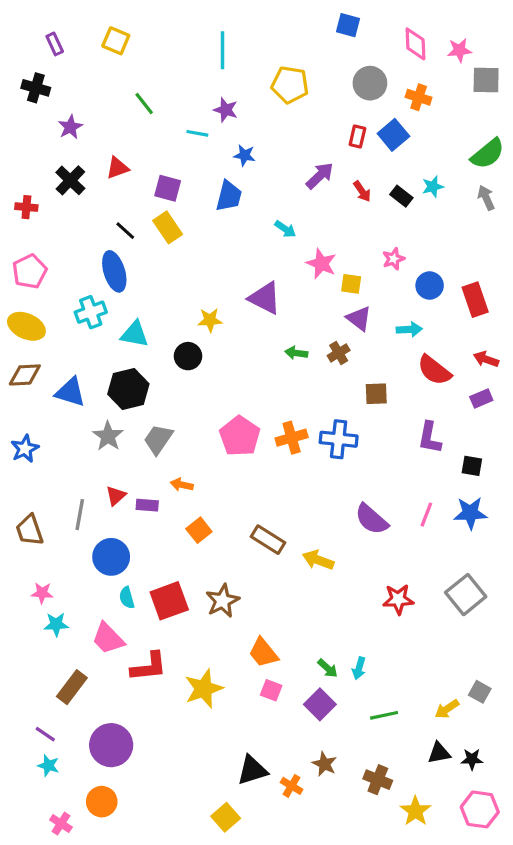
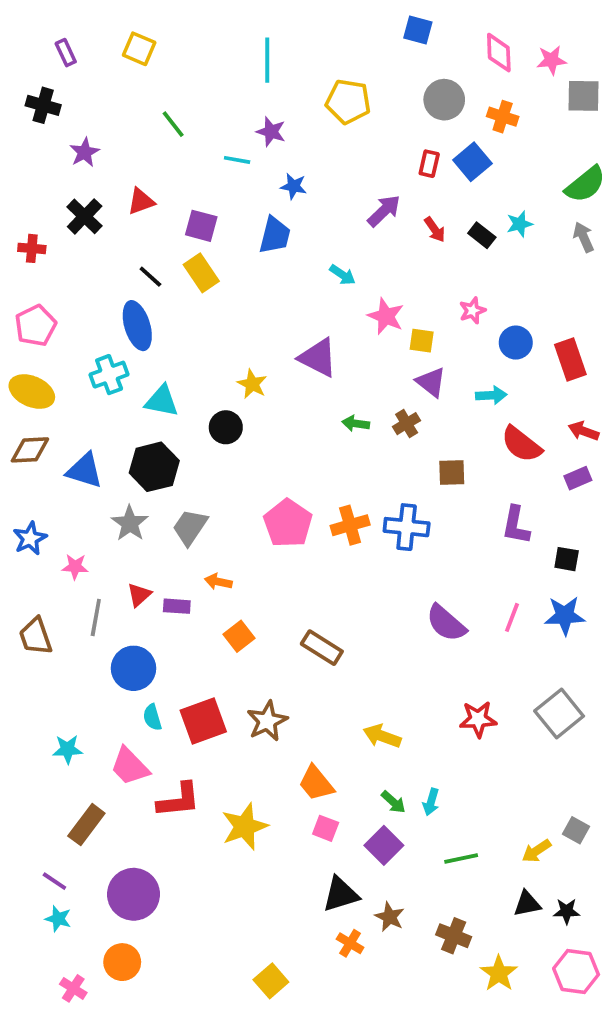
yellow star: (210, 320) -> (252, 384), turned 30
yellow arrow: (318, 560) -> (382, 736), moved
pink star: (42, 593) -> (75, 567), moved
black triangle: (252, 770) -> (341, 894), moved

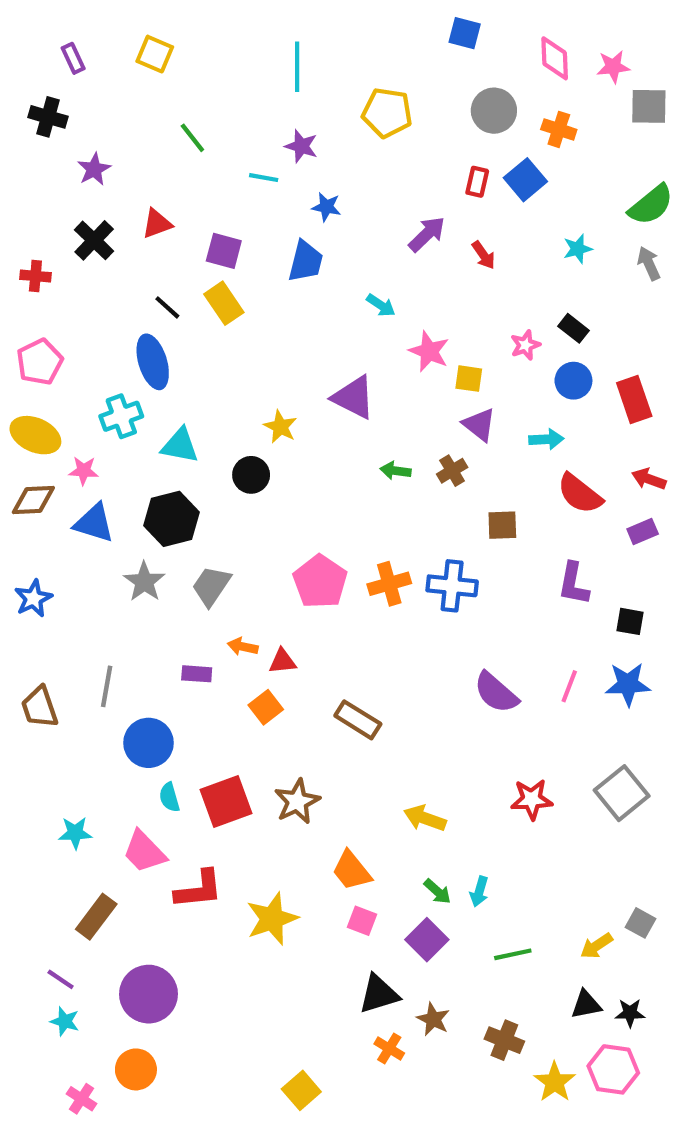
black rectangle: (482, 235) -> (573, 328), moved
pink star: (75, 567) -> (84, 471), moved
red triangle: (139, 595) -> (282, 661), moved, turned 36
pink hexagon: (576, 971) -> (613, 1069), moved

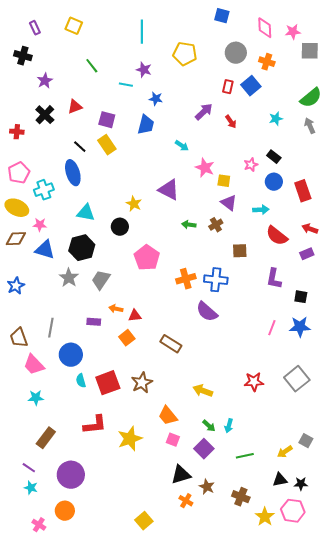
cyan cross: (121, 416) -> (44, 190), moved
pink pentagon: (320, 582) -> (147, 258), moved
purple semicircle: (496, 693) -> (207, 312), moved
pink trapezoid: (144, 852) -> (34, 365), moved

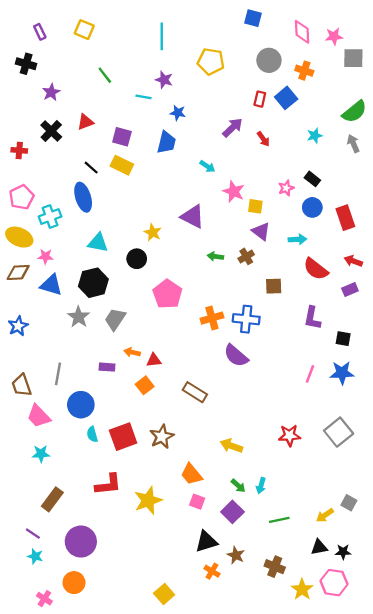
yellow rectangle: (107, 145) -> (122, 165), turned -30

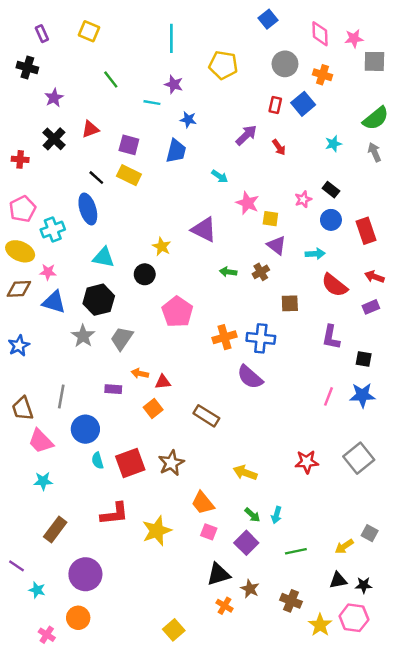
blue square: (253, 18) -> (268, 19), turned 36
purple line: (33, 534) -> (16, 566), moved

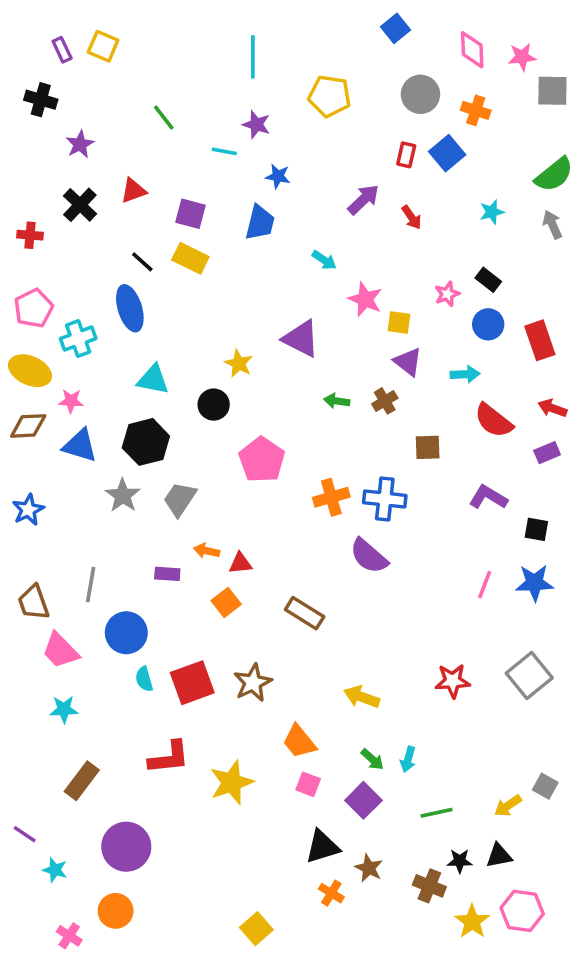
yellow square: (89, 31) -> (103, 46), moved
purple L-shape: (331, 337) -> (488, 497), turned 110
black star: (364, 585) -> (460, 861), moved

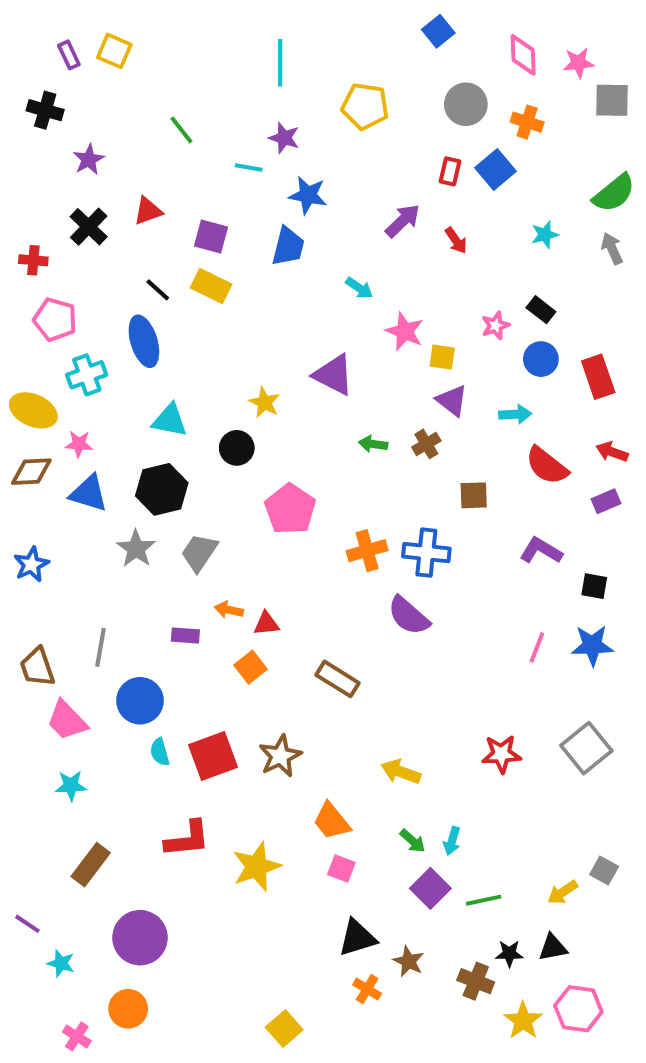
blue star: (278, 176) -> (308, 195), size x1.4
pink pentagon: (34, 308) -> (55, 320), moved, turned -30
purple square: (363, 800) -> (430, 888), moved

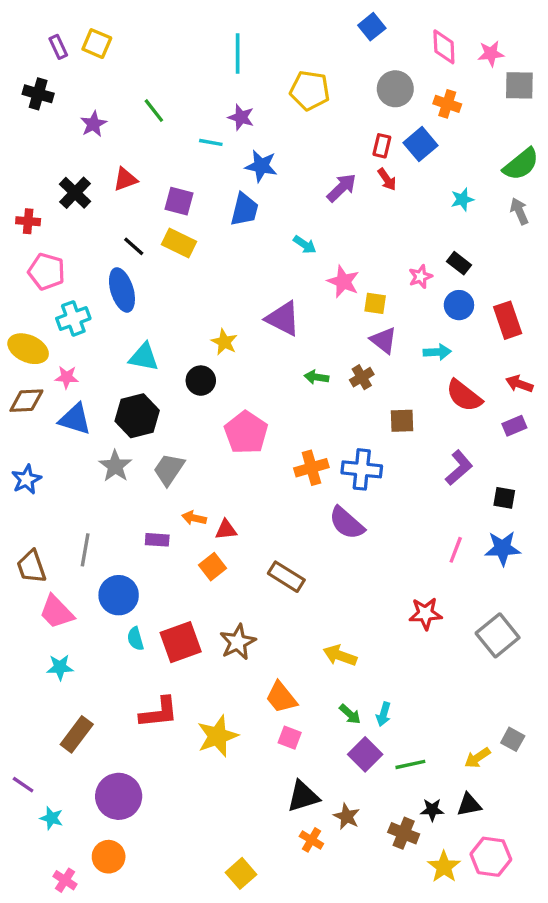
purple star: (89, 160) -> (93, 124), moved
red arrow: (456, 241) -> (387, 179), moved
purple L-shape: (541, 551) -> (459, 468), turned 108
red star: (501, 754) -> (425, 614), moved

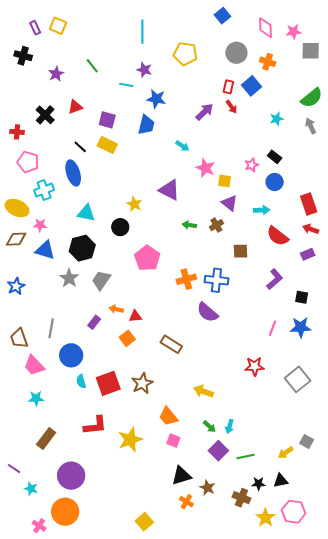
red rectangle: (508, 320) -> (309, 204), moved
purple rectangle: (157, 540) -> (94, 322), turned -56
orange circle: (109, 857) -> (65, 512), size x1.4

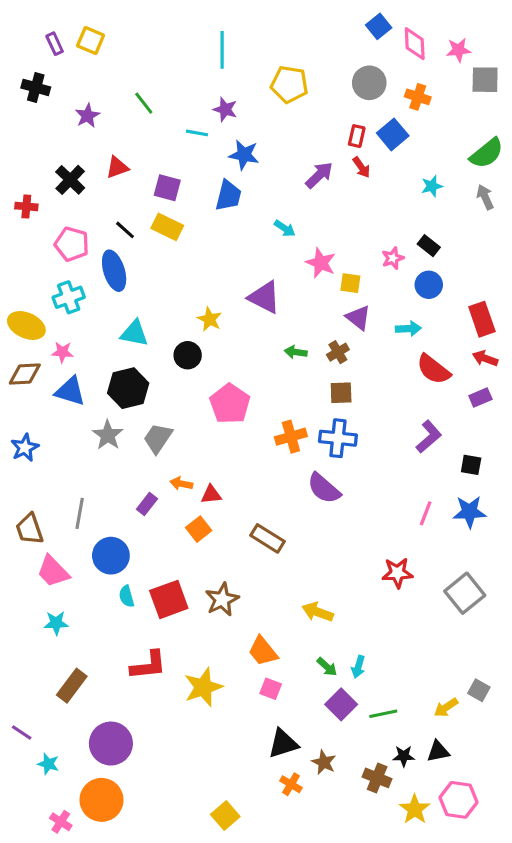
blue square: (222, 16) -> (379, 26), moved
pink pentagon: (28, 162) -> (72, 244), moved
brown square: (240, 251) -> (341, 393), moved

